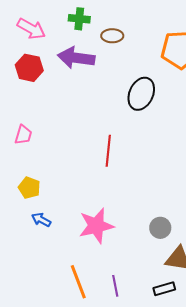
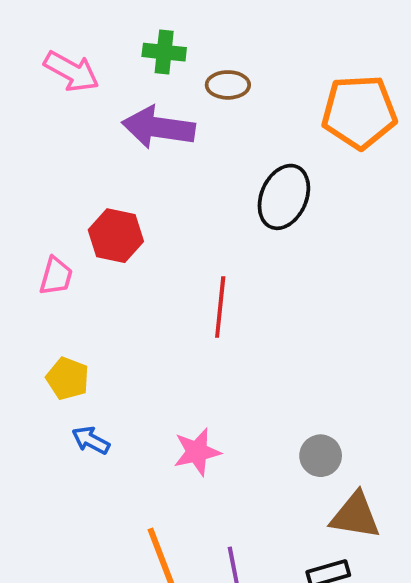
red hexagon: (29, 68) -> (116, 236), moved
pink star: (96, 226) -> (197, 452), size x0.7

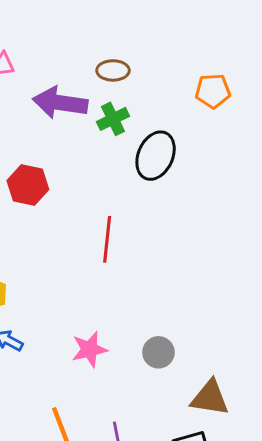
green cross: (164, 52) -> (113, 119), moved, turned -32
orange pentagon: (359, 112) -> (213, 91), size x0.6
gray circle: (321, 456) -> (158, 352), moved

